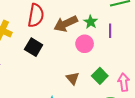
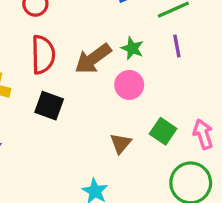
purple line: (110, 31) -> (177, 46), moved
brown triangle: (73, 78) -> (121, 143), turned 32

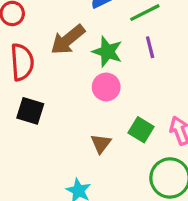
green star: (132, 48) -> (107, 52), size x1.4
brown arrow: (93, 59) -> (68, 40), moved

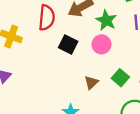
black square: (30, 111) -> (68, 44), moved

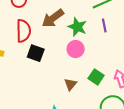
black square: (68, 44) -> (36, 53), moved

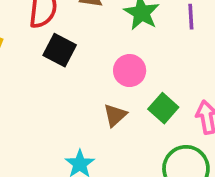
pink circle: (76, 49) -> (130, 71), moved

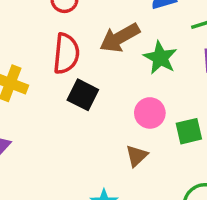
green square: (163, 108) -> (189, 131), moved, turned 36

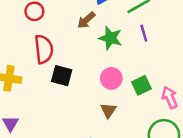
brown arrow: (120, 38) -> (86, 20), moved, size x0.7

